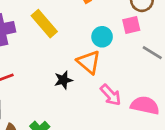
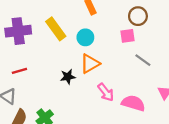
cyan circle: (102, 37) -> (85, 37), moved
orange triangle: (89, 62) -> (90, 64), turned 45

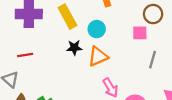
gray line: (143, 60) -> (153, 60), turned 63
black star: (68, 77) -> (74, 48), moved

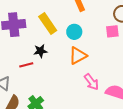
black star: (74, 48) -> (40, 51), moved
red line: (25, 55) -> (26, 65), moved

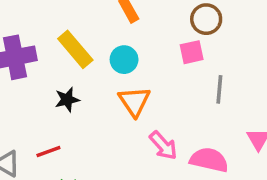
orange triangle: (78, 56) -> (134, 101), turned -30
red line: (26, 65) -> (48, 151), moved

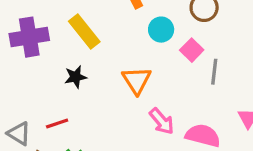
pink square: (192, 52) -> (192, 50), moved, turned -35
cyan circle: (124, 60) -> (161, 30), moved

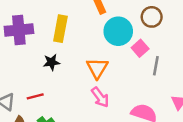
cyan circle: (161, 30) -> (118, 31), size x1.5
yellow rectangle: (84, 31) -> (60, 29), turned 45
pink arrow: (162, 121) -> (100, 97), moved

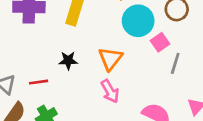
black star: (52, 62) -> (68, 61), moved

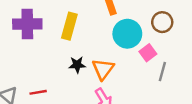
black star: (68, 61) -> (77, 65), moved

